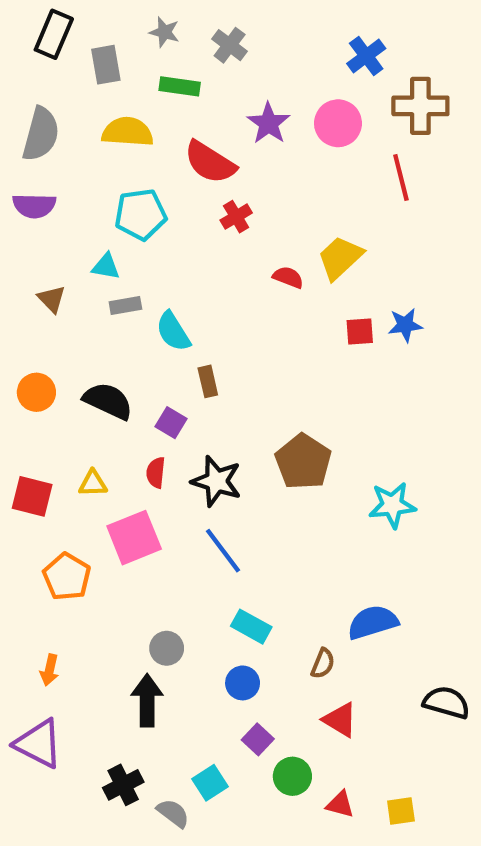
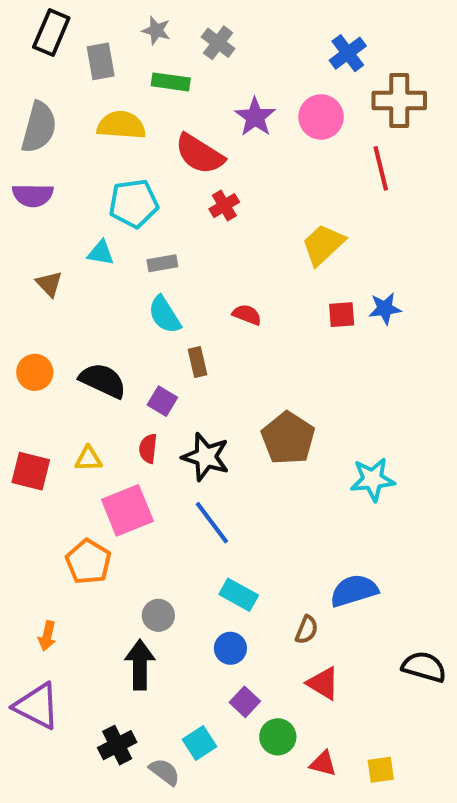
red semicircle: (288, 277) -> (247, 315), moved
gray rectangle: (125, 305) -> (162, 263), moved
orange pentagon: (67, 577) -> (88, 562), moved

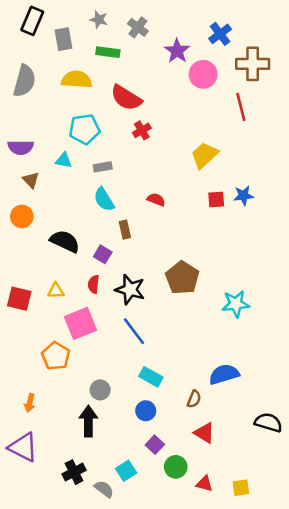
purple star: (255, 117) -> (177, 51), moved
purple semicircle: (33, 195) -> (21, 147), moved
orange circle: (35, 372) -> (22, 216), moved

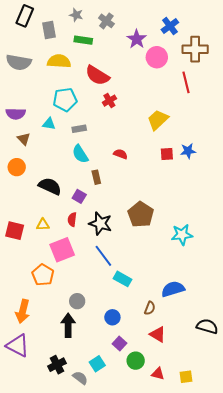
gray semicircle: (24, 81) -> (19, 62), turned 85
cyan rectangle: (151, 377) -> (123, 279), moved
orange arrow: (30, 403) -> (23, 311), size x1.6

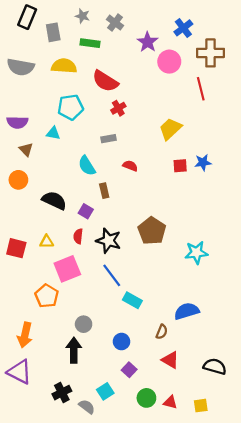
gray rectangle: (79, 129) -> (108, 139), moved
black semicircle: (207, 326) -> (215, 366), moved
green circle: (136, 361) -> (146, 398), moved

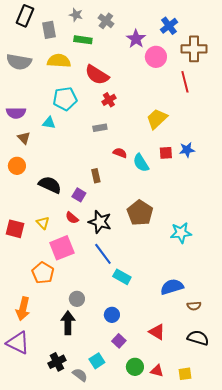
cyan semicircle: (87, 166) -> (141, 163), moved
red semicircle: (78, 236) -> (72, 218), turned -56
yellow triangle: (47, 242) -> (43, 223), turned 48
brown semicircle: (162, 332) -> (194, 306), moved, turned 64

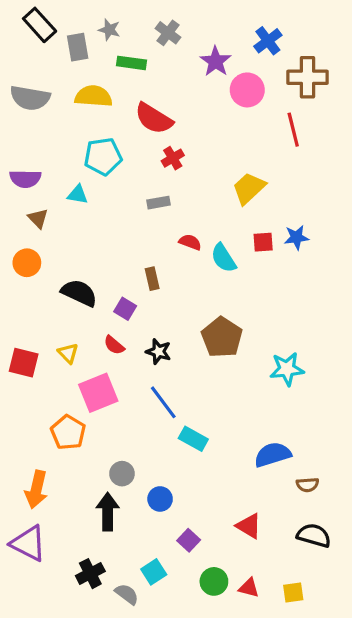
gray star: (76, 15) -> (109, 30), moved
black rectangle: (25, 16) -> (40, 25), turned -65
black star: (100, 222) -> (158, 352), size x0.7
blue circle: (112, 315) -> (160, 499), moved

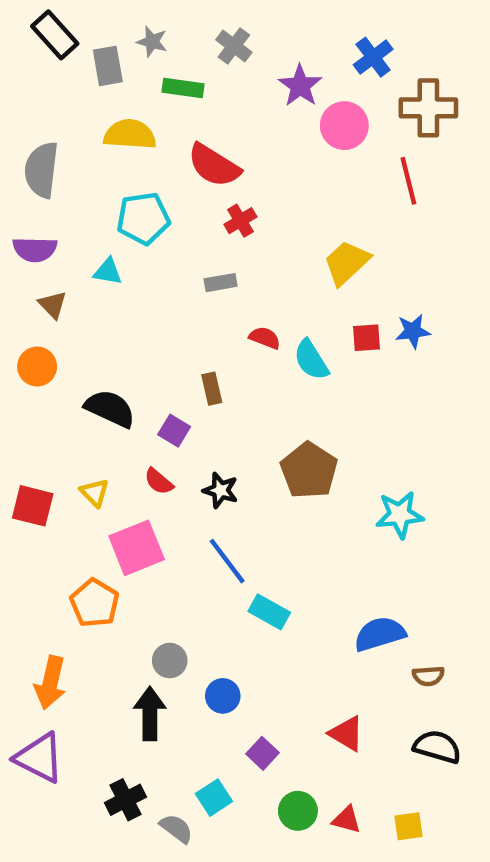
gray semicircle: (30, 98) -> (42, 170), moved, turned 87

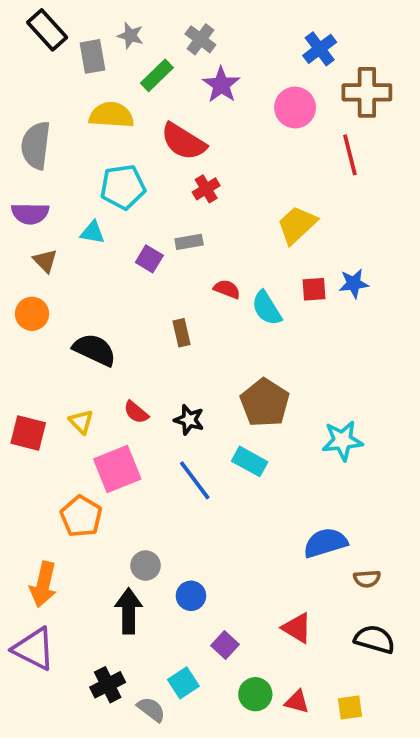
purple star: (300, 86) -> (221, 85), moved
green rectangle: (183, 88) -> (157, 75), turned -52
purple square: (174, 431) -> (149, 259), moved
cyan rectangle: (269, 612) -> (250, 461), moved

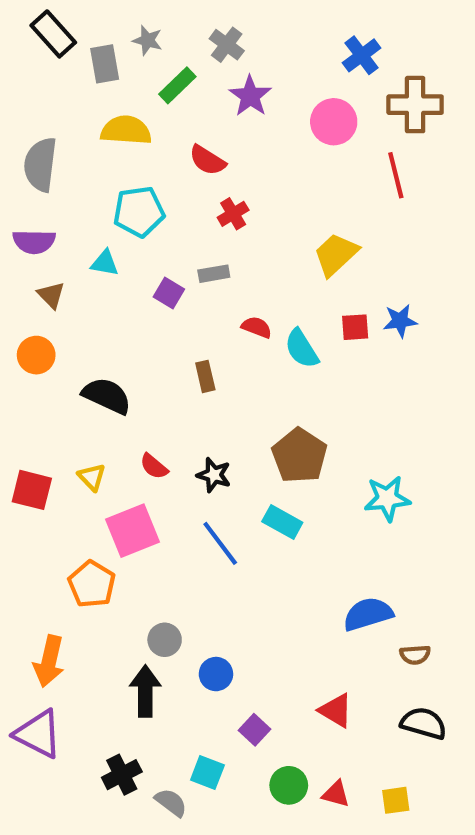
red semicircle: (183, 142) -> (207, 160), size x0.7
cyan square: (183, 683) -> (207, 772), turned -36

